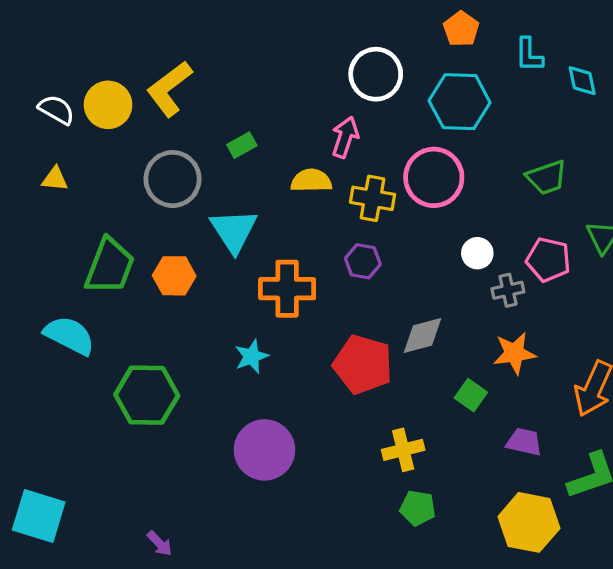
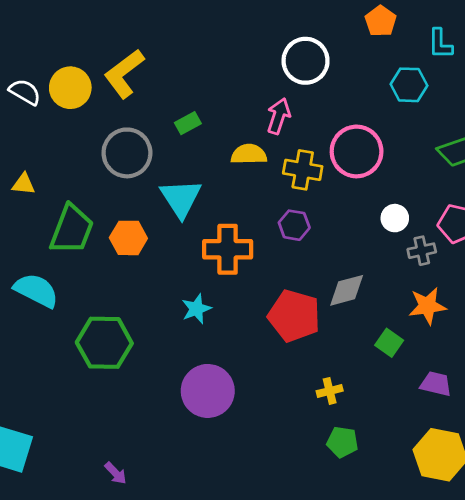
cyan hexagon: (460, 102) -> (409, 85), moved, size x0.7
yellow triangle: (55, 179) -> (24, 184), moved
yellow cross: (403, 450) -> (330, 391), size x0.7

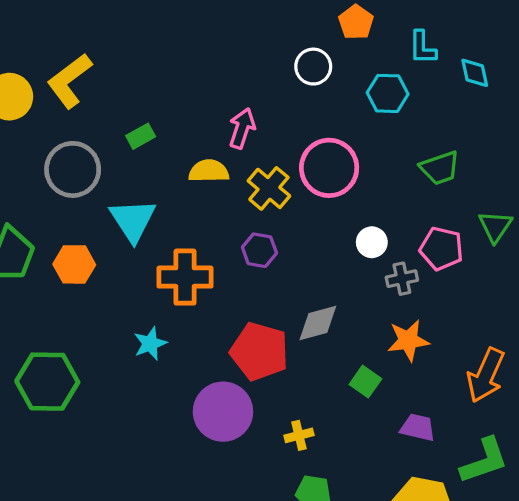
white circle: (306, 61) -> (313, 67), moved, size x0.7
yellow cross: (303, 170) -> (269, 188), turned 30
purple circle: (208, 391) -> (223, 412), moved

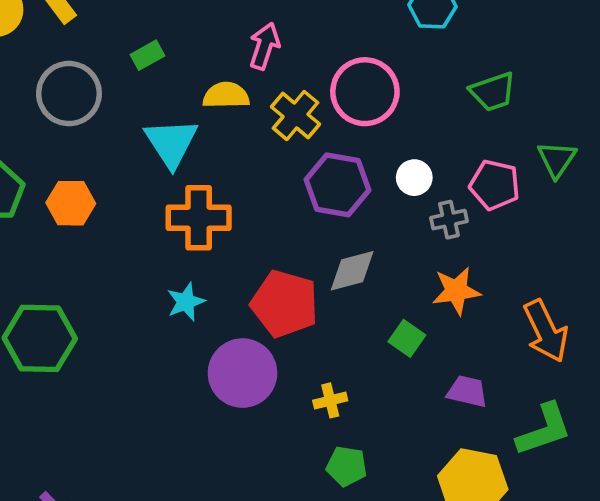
cyan triangle: (133, 220) -> (171, 143), moved
purple hexagon: (259, 250) -> (338, 185), moved, size x1.6
cyan star: (150, 344) -> (186, 302), moved
orange arrow: (486, 375) -> (546, 331), turned -50

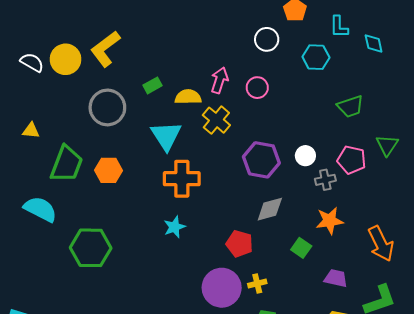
pink circle: (365, 92) -> (257, 88), moved, size x0.6
yellow semicircle: (226, 95) -> (188, 97), moved
yellow cross: (295, 115) -> (216, 120), moved
red pentagon: (285, 304) -> (239, 244), moved, size x0.7
purple circle: (243, 373) -> (222, 288), moved

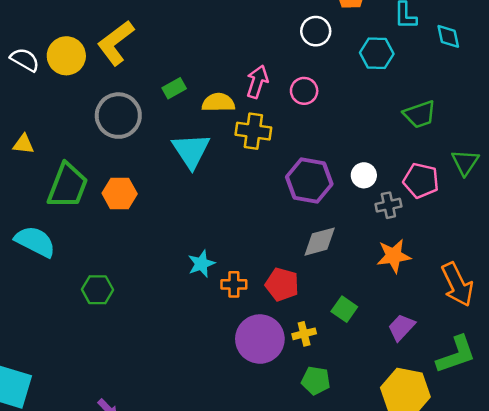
yellow cross: (216, 120) -> (253, 131), turned -32
orange cross: (182, 179) -> (234, 284), moved, size x0.6
green hexagon: (91, 248) -> (97, 290), size x0.6
green square: (301, 248) -> (344, 309), moved
purple trapezoid: (336, 278) -> (401, 327), turned -60

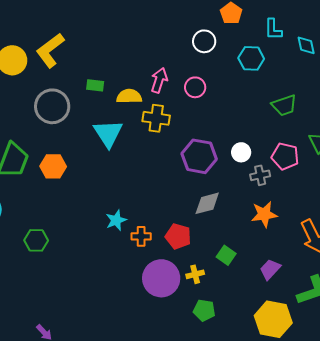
green rectangle: (174, 88) -> (95, 85), turned 36

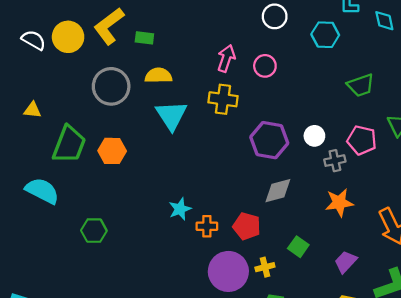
green rectangle: (95, 85) -> (144, 38), moved
yellow semicircle: (129, 96) -> (158, 76), moved

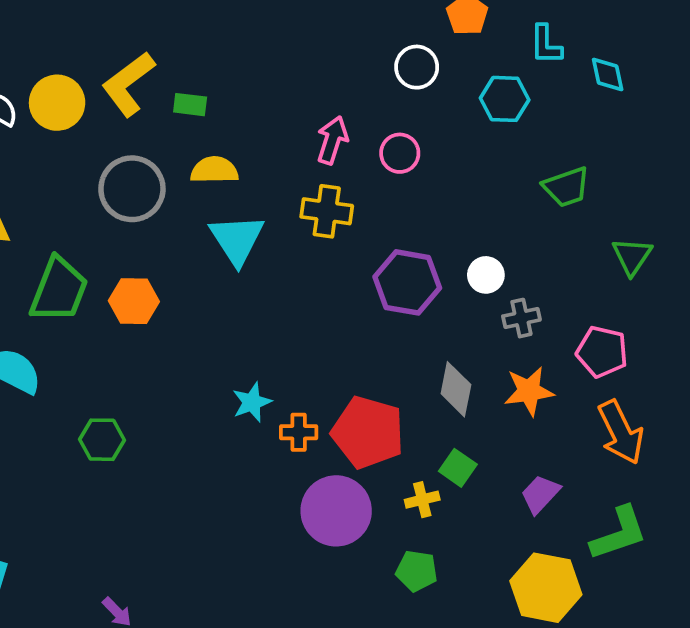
pink pentagon: (362, 140) -> (602, 352), moved
gray diamond: (278, 191) -> (456, 389), moved, turned -64
red pentagon: (247, 226) -> (368, 432), size x1.5
yellow cross: (265, 267) -> (422, 500), moved

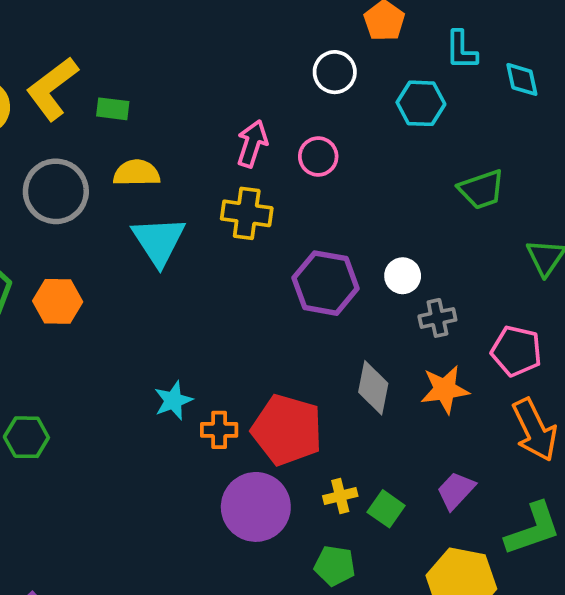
green square: (458, 468) -> (386, 509), moved

